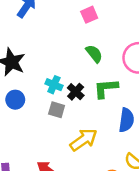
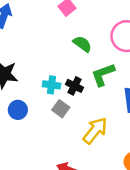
gray square: (57, 110) -> (61, 109), turned 35

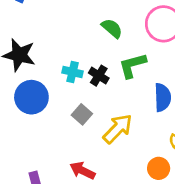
gray square: (61, 109) -> (82, 114), moved
blue circle: (18, 110) -> (31, 97), size x1.5

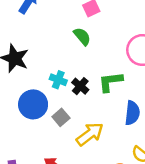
green semicircle: (112, 28) -> (82, 36), moved
blue circle: (31, 97) -> (33, 104), moved

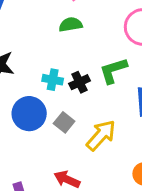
green semicircle: (82, 36) -> (71, 24), turned -48
black cross: (80, 86) -> (79, 82), turned 35

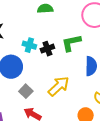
gray square: (64, 122) -> (26, 91), moved

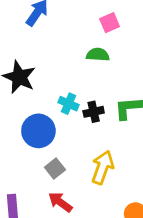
yellow arrow: (59, 86) -> (103, 167), turned -35

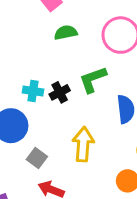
green semicircle: (98, 55) -> (66, 33), moved

